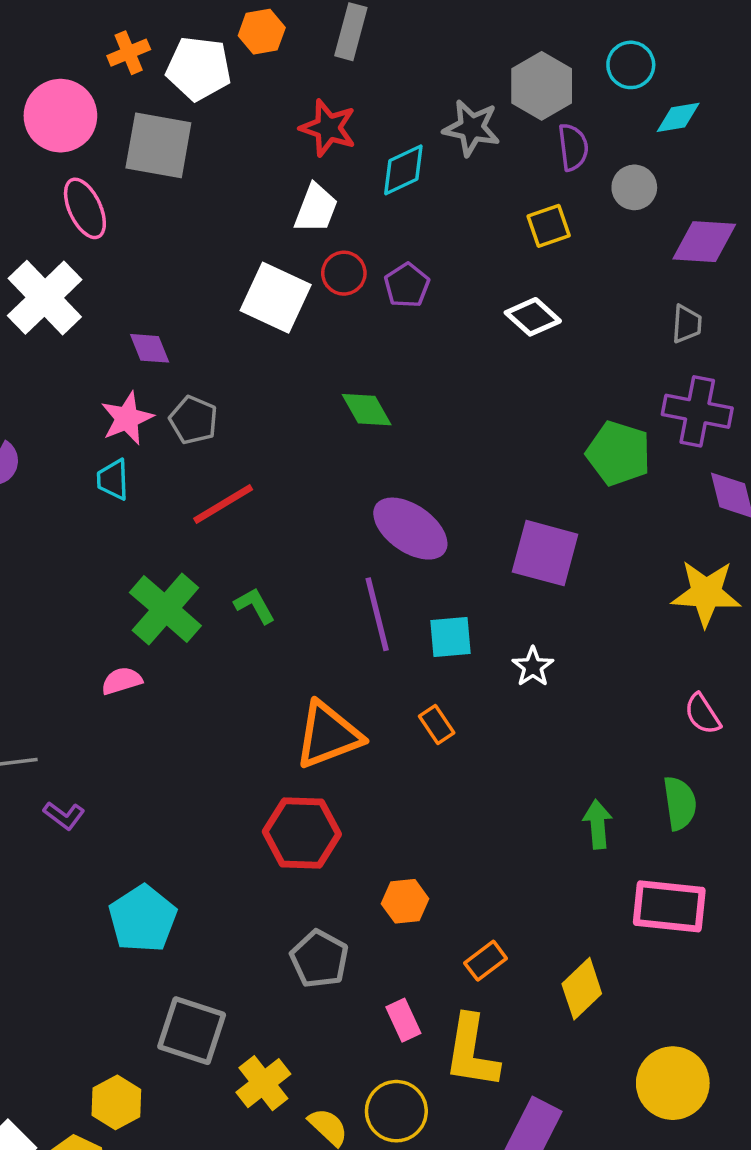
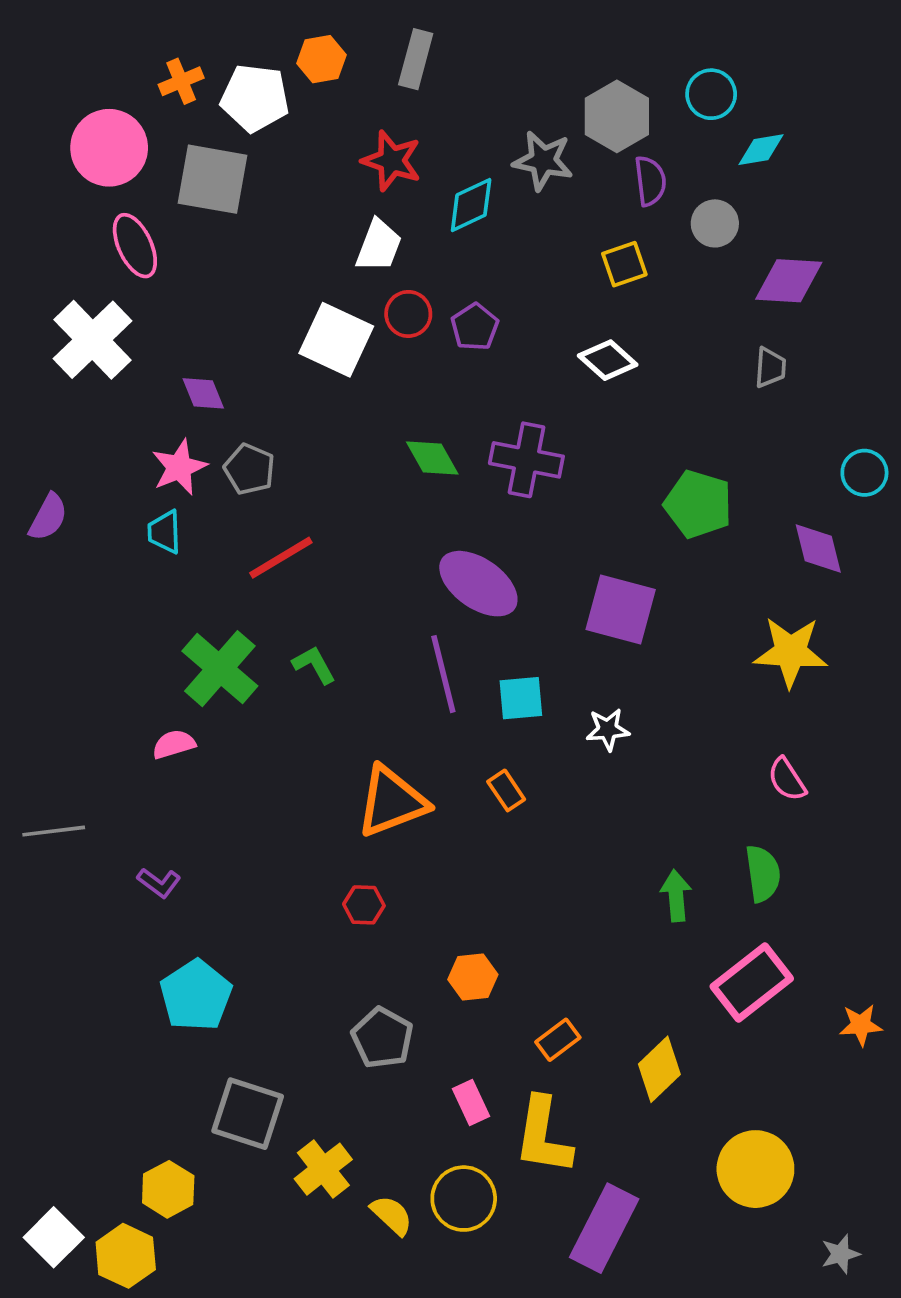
purple cross: (697, 411) -> (526, 460), moved
white star: (533, 667) -> (608, 729), turned 30
purple L-shape: (64, 815) -> (159, 883), moved
red hexagon: (302, 833) -> (364, 905), size x0.5
pink rectangle: (669, 906) -> (752, 982), turned -44

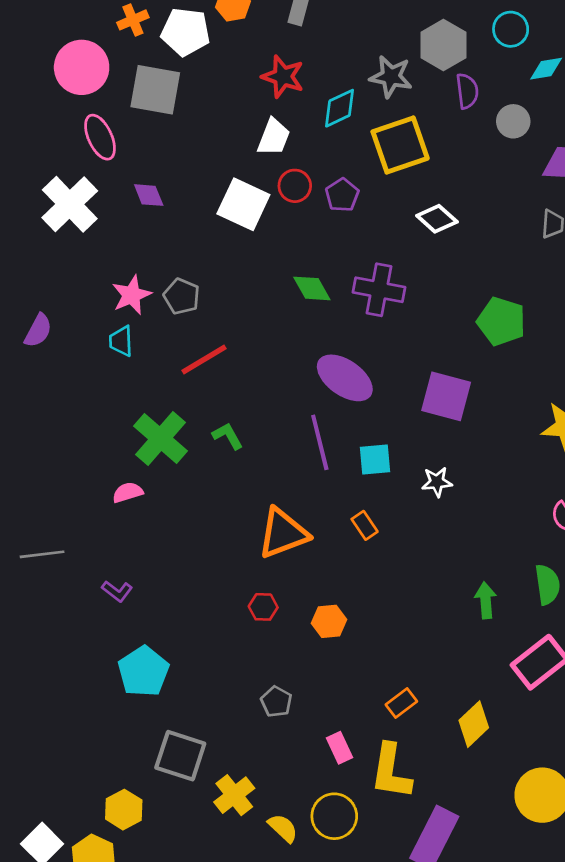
yellow square: (624, 264) -> (400, 145), moved, size x1.8
purple diamond: (203, 393) -> (149, 195), moved
orange hexagon: (473, 977) -> (329, 621), moved
gray pentagon: (382, 1038) -> (276, 702), size x0.7

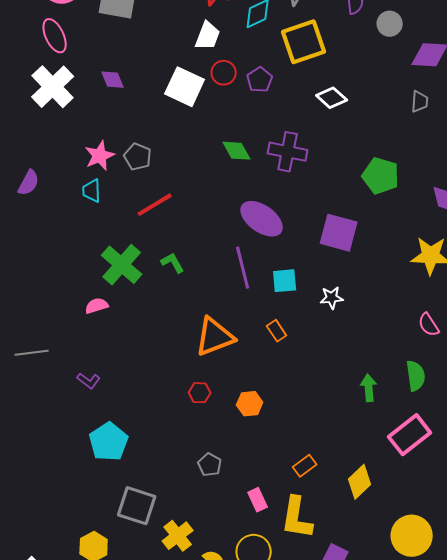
pink ellipse: (100, 137) -> (55, 36), moved

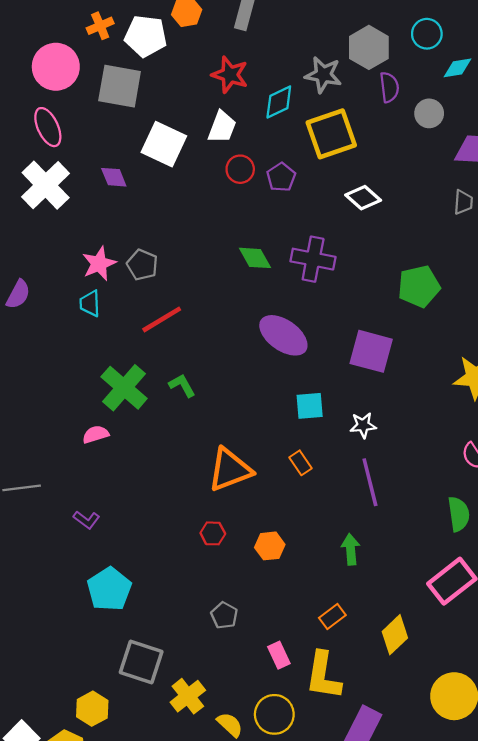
white square: (185, 87) -> (164, 144), moved
green pentagon: (381, 176) -> (419, 286), turned -30
purple line: (243, 268) -> (370, 482), moved
green arrow: (369, 388) -> (351, 549), moved

